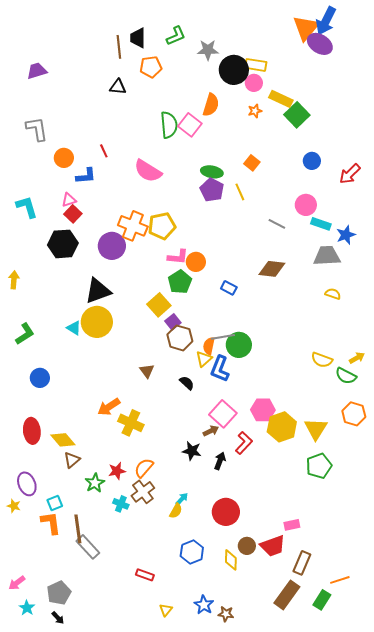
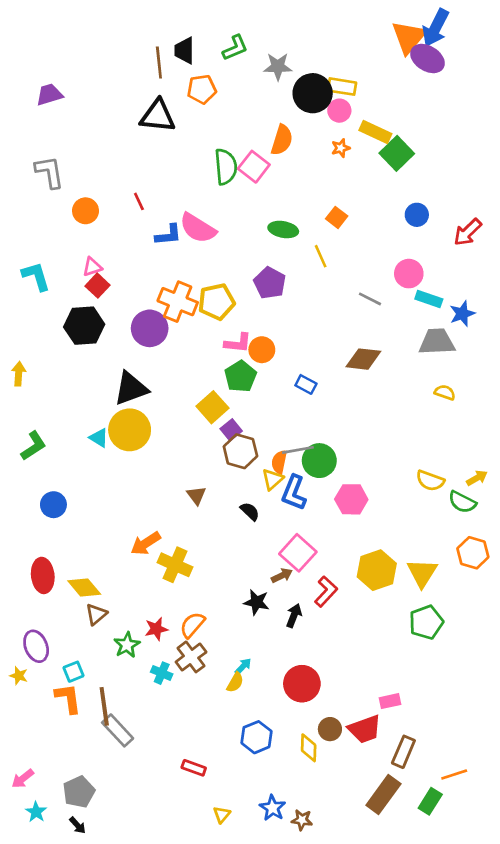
black triangle: (118, 87) -> (158, 116), size x1.6
blue L-shape: (86, 176) -> (168, 235), moved
purple pentagon: (212, 190) -> (270, 283), moved
pink hexagon: (263, 410) -> (351, 499), moved

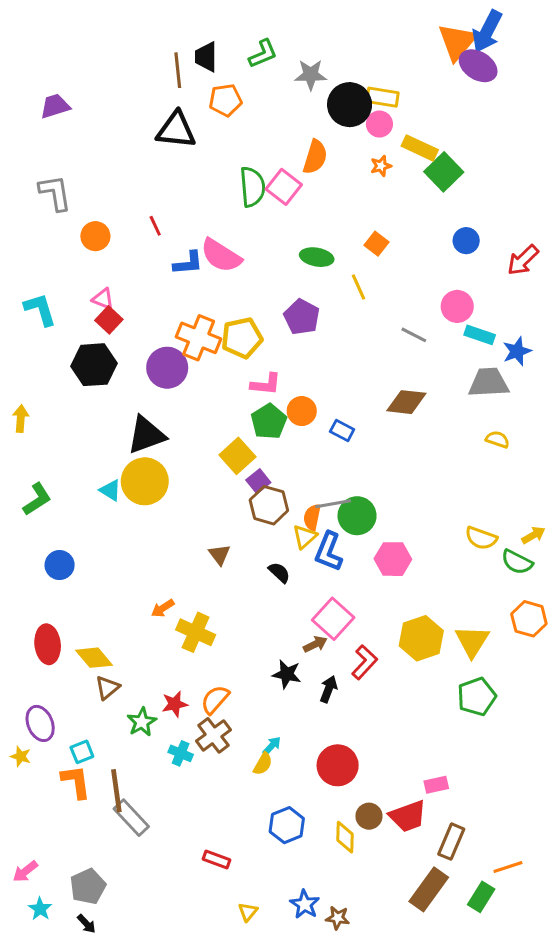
pink triangle: (92, 267) -> (103, 299), turned 40
orange circle: (262, 350) -> (302, 411), moved
orange arrow: (146, 543) -> (163, 608), size x0.7

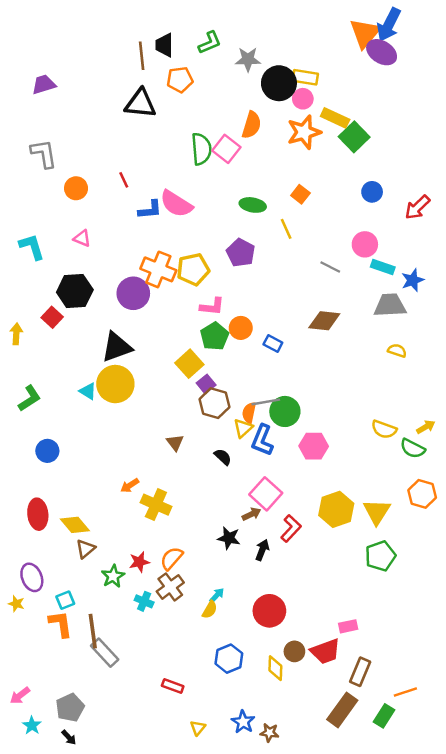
orange star: (381, 166) -> (304, 132), size x2.0
red square: (109, 320) -> (52, 317), moved

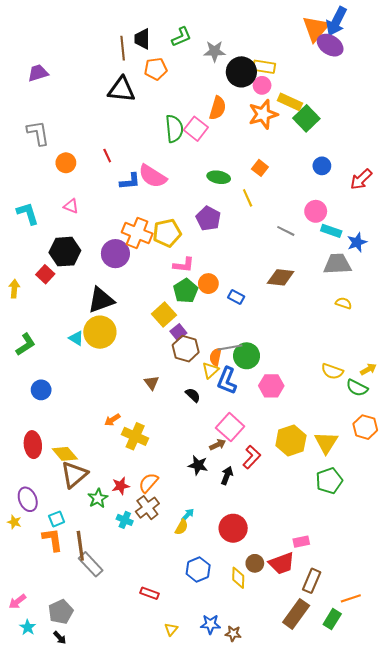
brown triangle: (86, 549) -> (74, 475), size x1.6
blue star: (243, 722) -> (210, 624), turned -30

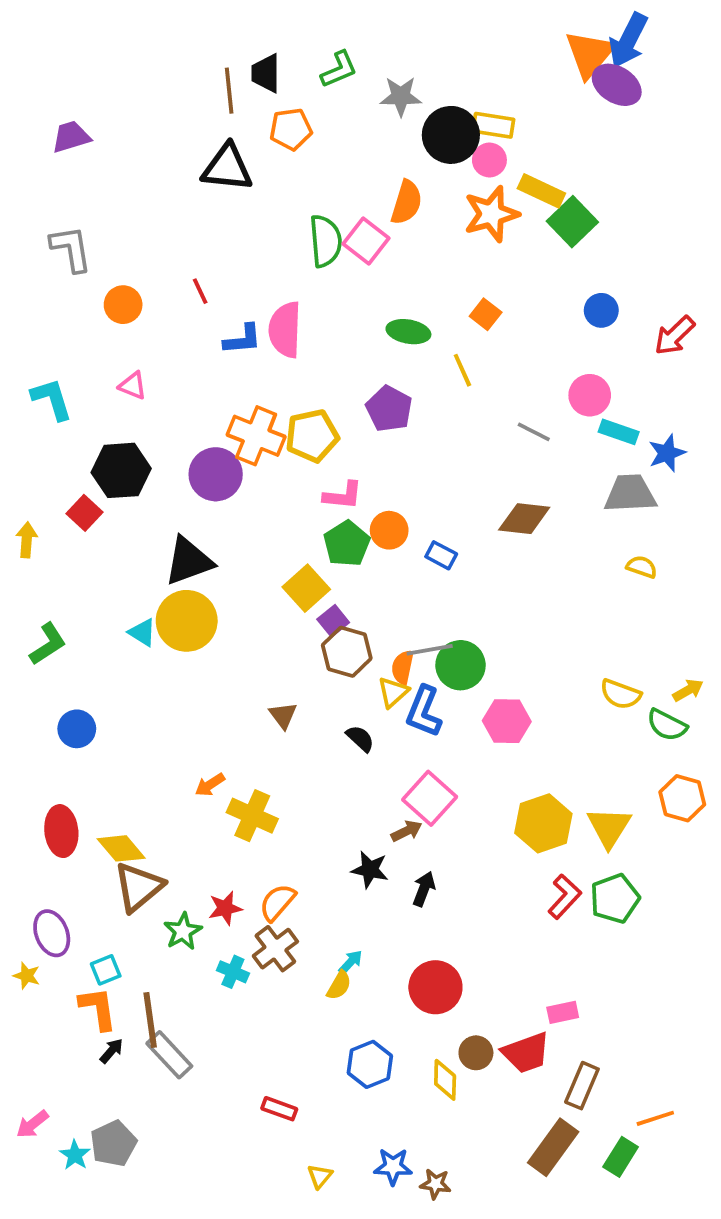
pink semicircle: (153, 176) -> (285, 330), turned 60
red L-shape: (252, 457) -> (565, 897), moved
cyan star: (28, 627) -> (75, 1155), moved
black arrow: (60, 638) -> (111, 1051), moved, turned -96

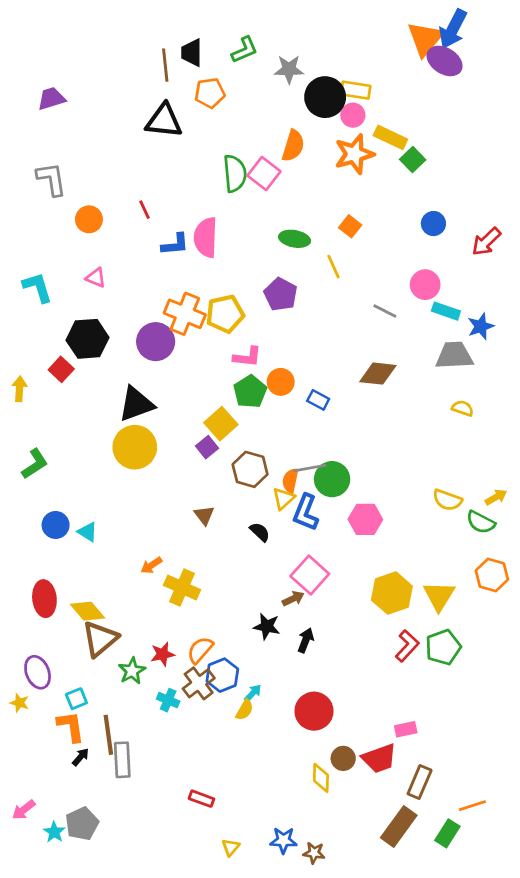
green square: (572, 222) -> (413, 160), size x0.7
purple square: (333, 621) -> (207, 447), moved
cyan triangle: (142, 632) -> (88, 532), moved
gray rectangle: (169, 1055) -> (122, 760), turned 40
blue hexagon: (370, 1064) -> (222, 675), moved

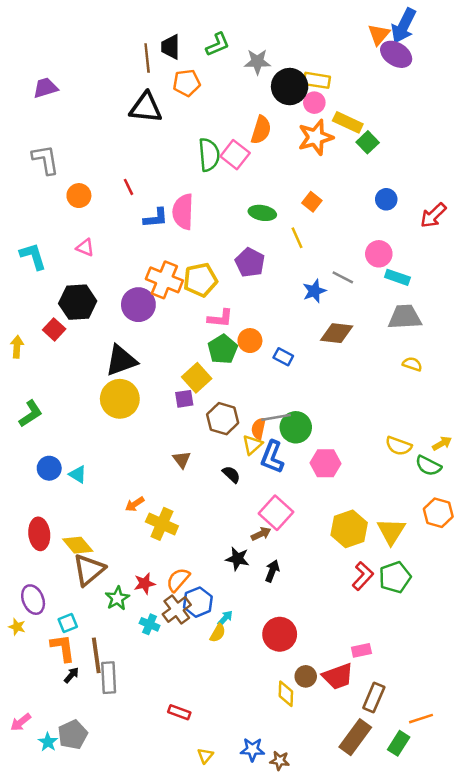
orange triangle: (425, 39) -> (379, 34), size x0.7
blue star: (481, 326) -> (314, 291), moved
purple square: (207, 447) -> (184, 399), turned 30

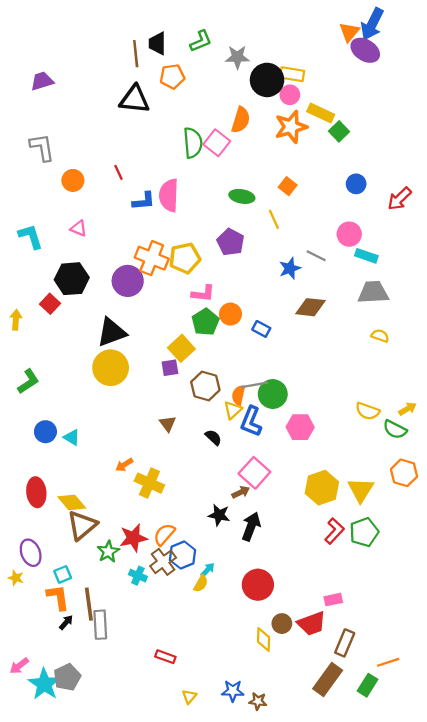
black arrow: (272, 571) -> (251, 526), size x1.4
red star: (145, 583) -> (133, 538), size x1.4
cyan star: (48, 742) -> (44, 684), size x1.8

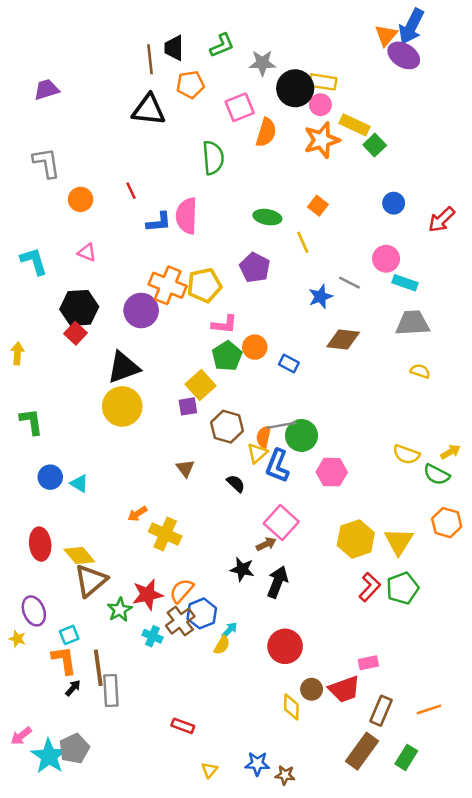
pink square: (217, 143) -> (240, 107), moved, turned 30
red square: (50, 304) -> (75, 333), moved
green L-shape: (28, 381) -> (31, 422), turned -65
orange line: (388, 662) -> (429, 709), moved

